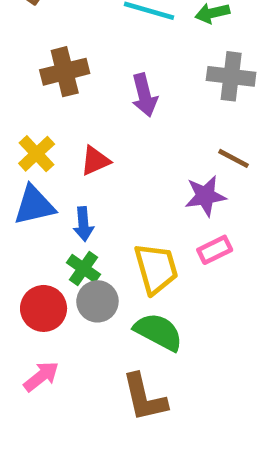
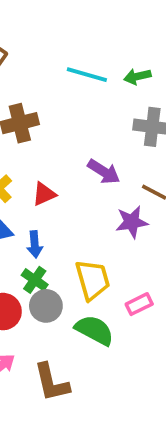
purple arrow: (144, 95) -> (104, 172), moved, turned -44
pink rectangle: (215, 250) -> (139, 304), moved
brown L-shape: (144, 398) -> (52, 382), moved

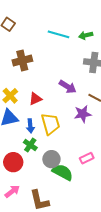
yellow trapezoid: (93, 280) -> (50, 124), moved
gray circle: (46, 306) -> (51, 159), moved

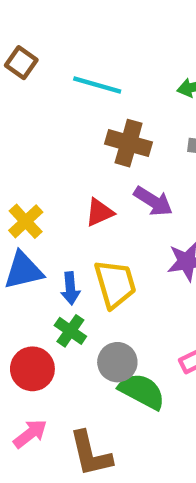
cyan line: (59, 34) -> (97, 85), moved
brown cross: (22, 61) -> (129, 143), moved, turned 30
red triangle: (35, 99) -> (99, 212), moved

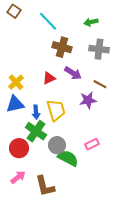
cyan line: (97, 85) -> (48, 21), turned 30
green cross: (70, 331) -> (36, 131), size x1.5

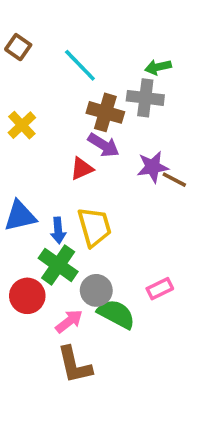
gray cross: (99, 49) -> (145, 98), moved
purple arrow: (73, 73) -> (104, 145), moved
yellow cross: (16, 82) -> (22, 125), moved
purple star: (88, 100) -> (153, 167), moved
pink arrow: (18, 177) -> (69, 321), moved

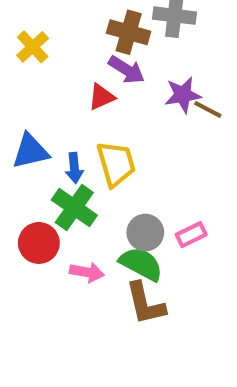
gray circle: (96, 290) -> (145, 233), moved
pink arrow: (69, 321) -> (87, 272), turned 48
brown L-shape: (74, 365) -> (145, 304), moved

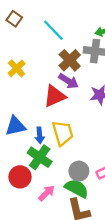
brown cross: (129, 32) -> (70, 60), turned 30
red triangle: (101, 97) -> (55, 96), size x1.5
pink arrow: (87, 272) -> (47, 193), turned -54

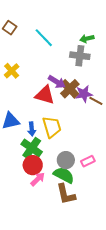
brown cross: (70, 60) -> (70, 89), moved
red triangle: (55, 96) -> (45, 95), turned 40
red circle: (20, 177) -> (33, 165), moved

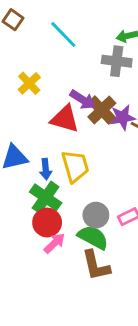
yellow cross: (12, 71) -> (29, 83), moved

